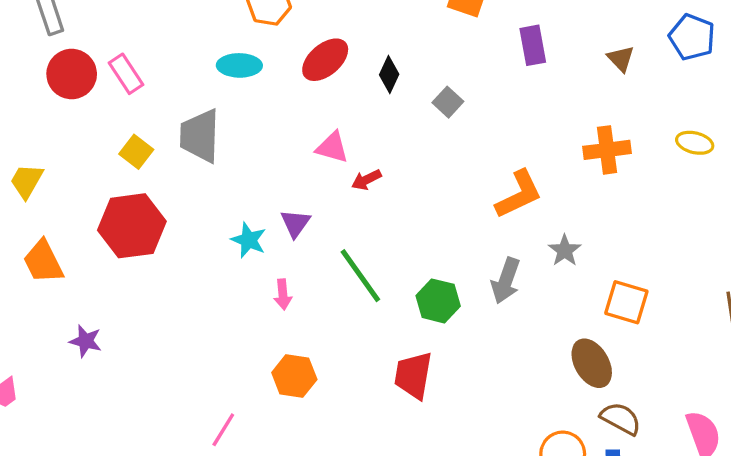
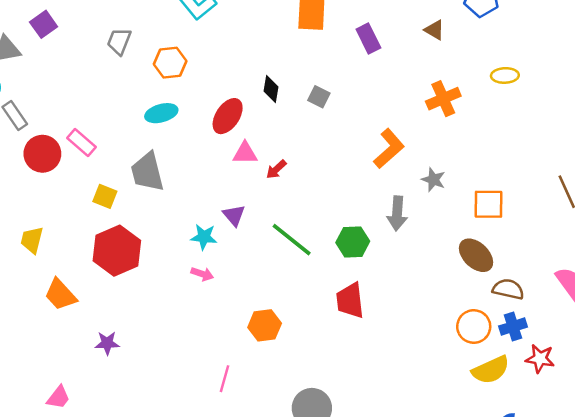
red ellipse: (325, 60) -> (228, 116), moved
pink arrow: (283, 294) -> (202, 274), moved, turned -50

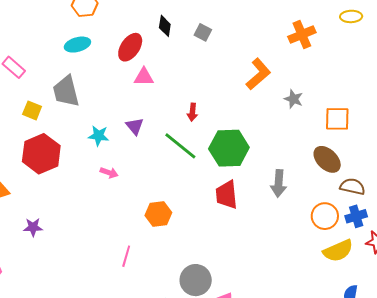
red arrow: (276, 169) -> (192, 112), moved, turned -42
gray arrow: (397, 213) -> (279, 183), moved
cyan star: (204, 237) -> (99, 136), moved
green hexagon: (353, 242) -> (229, 148), size x1.5

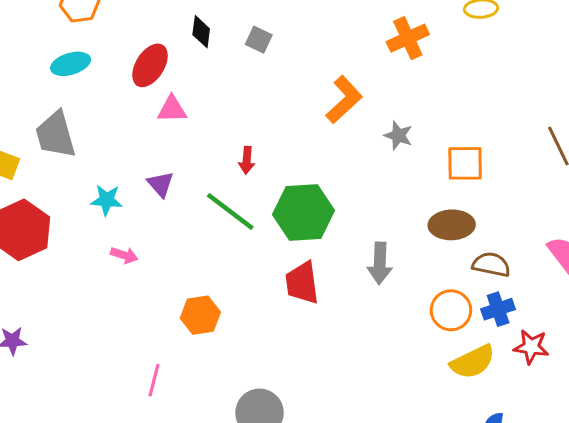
brown ellipse: (327, 159) -> (452, 225), turned -44

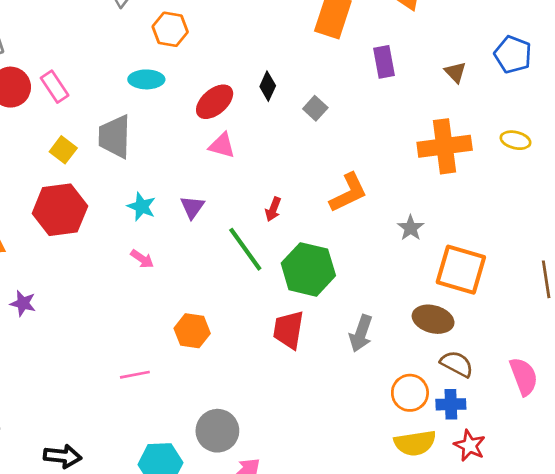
orange cross: (408, 38) -> (445, 146), size x1.4
orange L-shape: (344, 100) -> (348, 193), moved
orange square: (465, 163) -> (461, 270), size x1.4
pink line: (154, 380) -> (135, 375), turned 48

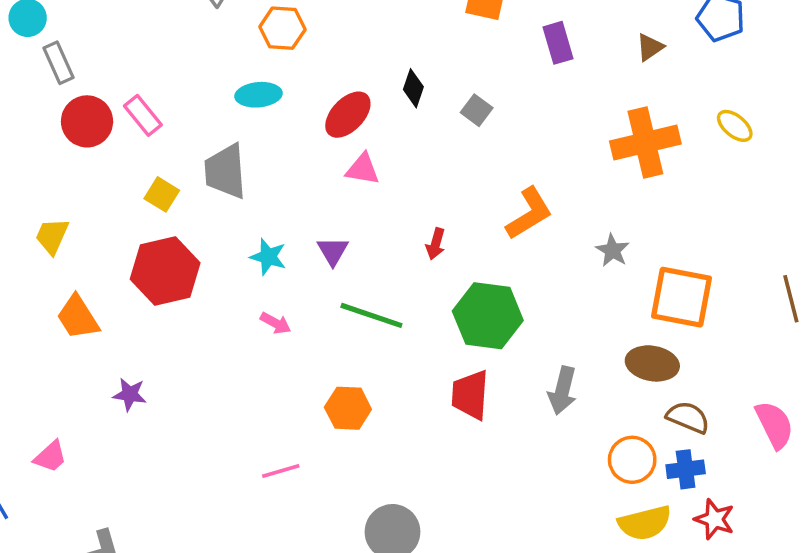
brown triangle: (455, 72) -> (650, 47), turned 45
yellow ellipse: (516, 140) -> (735, 126), turned 32
green line: (245, 249) -> (371, 315), moved, turned -30

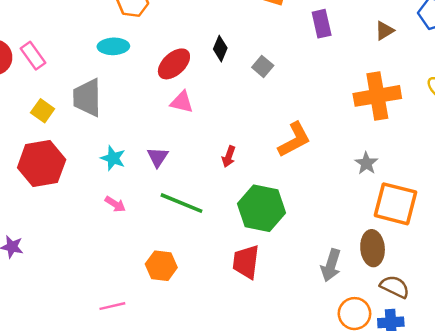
gray star: (612, 250) -> (366, 163), moved
brown ellipse: (652, 363) -> (373, 248), turned 72
gray arrow: (562, 390) -> (331, 265), moved

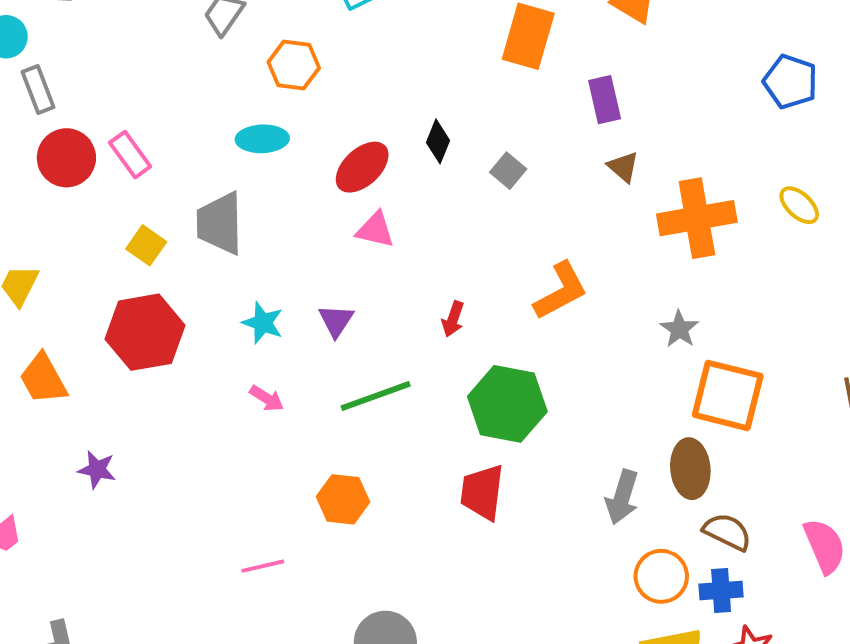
brown triangle: (385, 31) -> (623, 167), moved, turned -48
green line: (181, 203) -> (376, 396), turned -42

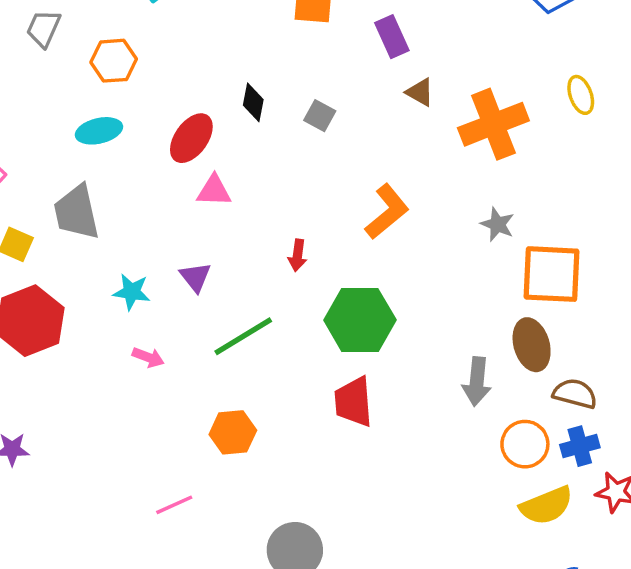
yellow ellipse: (799, 205) -> (581, 95), turned 39

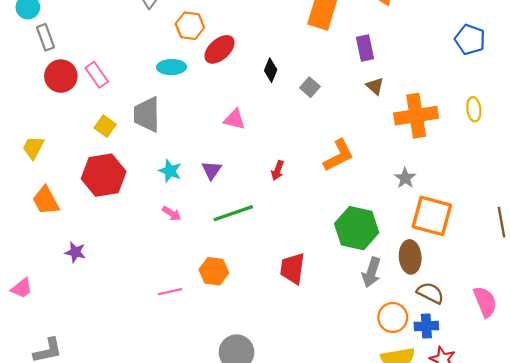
red ellipse: (191, 138) -> (219, 49), moved
green hexagon: (360, 320) -> (357, 228), moved
pink line: (174, 505) -> (170, 292), moved

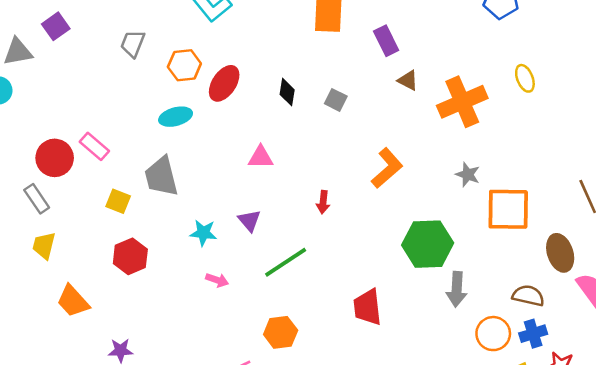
gray rectangle: (45, 37) -> (37, 199), moved
red hexagon: (104, 175) -> (130, 256), size x0.7
brown ellipse: (410, 257) -> (560, 253), moved

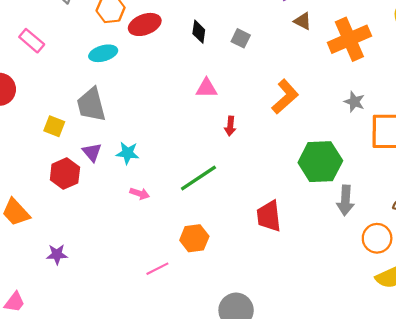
red ellipse: (224, 83) -> (145, 24), turned 36
pink rectangle: (94, 146) -> (32, 41), moved
pink triangle: (261, 157) -> (206, 88), moved
purple triangle: (249, 221) -> (92, 152), moved

